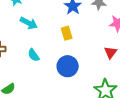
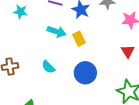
cyan arrow: (29, 23) -> (57, 32), moved

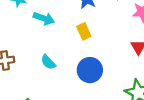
cyan arrow: (57, 32) -> (44, 18), moved

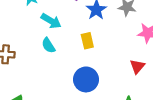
cyan semicircle: (48, 62) -> (48, 45), moved

